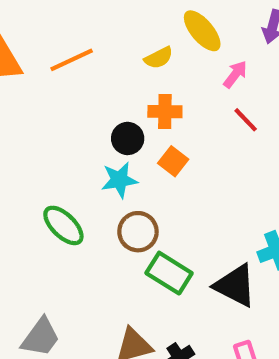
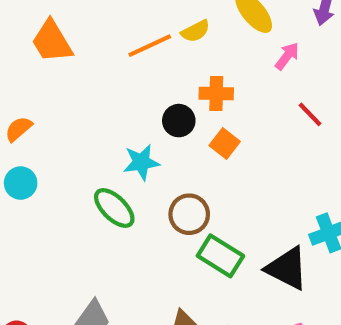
yellow semicircle: (159, 58) -> (195, 31), moved
orange line: (72, 60) -> (150, 46), moved
red line: (246, 120) -> (310, 114), moved
cyan star: (119, 180) -> (141, 162), moved

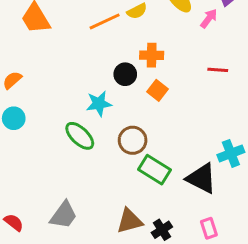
pink arrow: (287, 56) -> (209, 18), moved
red line: (310, 114) -> (218, 70), turned -42

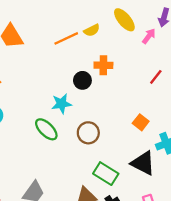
red line: (218, 70) -> (156, 77), turned -56
orange square: (158, 90) -> (141, 122), moved
green rectangle: (155, 170) -> (106, 174), moved

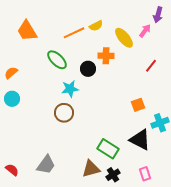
yellow ellipse: (124, 20) -> (124, 38), moved
orange square: (141, 122) -> (138, 105), turned 32
green ellipse: (46, 129) -> (57, 60), moved
brown circle: (88, 133) -> (64, 113), moved

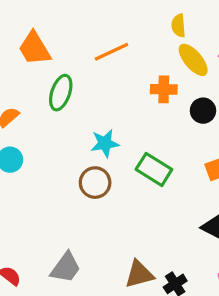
yellow semicircle: (96, 26) -> (178, 26), moved, turned 112
green ellipse: (57, 60) -> (61, 93), moved, turned 65
black circle: (88, 69) -> (203, 111), moved
green rectangle: (108, 149) -> (154, 169), moved

